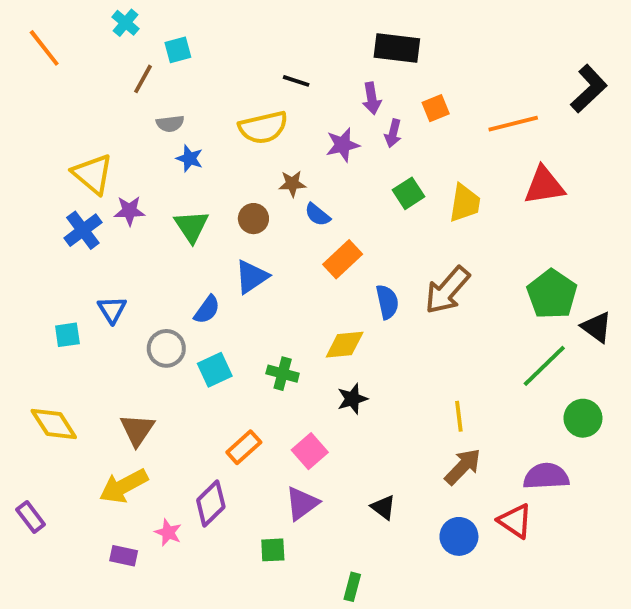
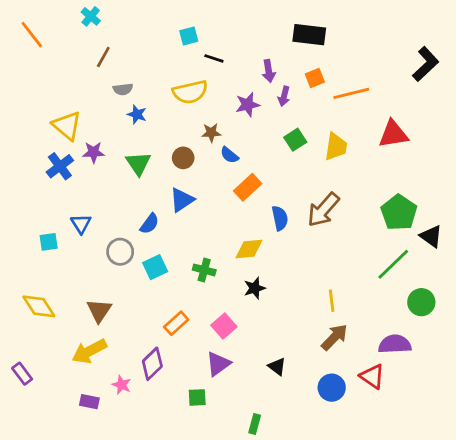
black rectangle: (397, 48) -> (309, 35), moved
cyan square: (178, 50) -> (189, 36), moved
orange line: (513, 124) -> (351, 93), moved

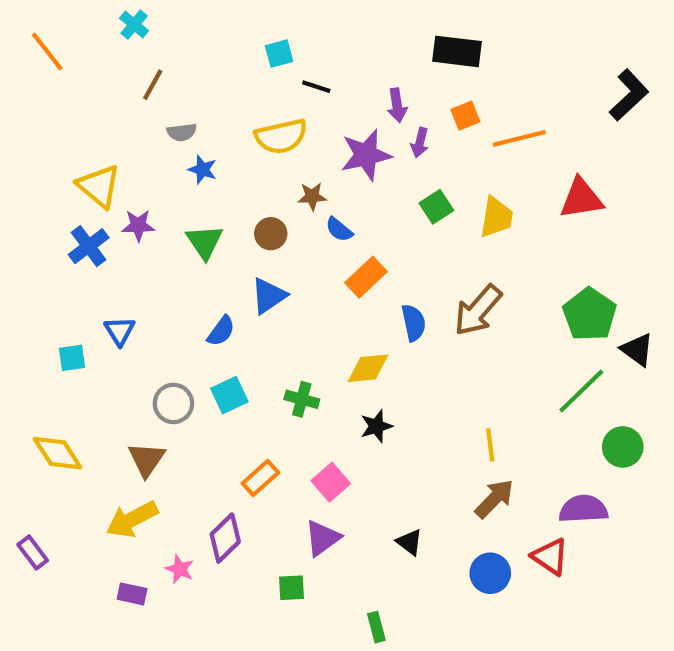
purple star: (248, 105) -> (366, 155), size x1.4
gray circle: (120, 252) -> (173, 403), moved
green rectangle: (255, 424) -> (376, 627), turned -30

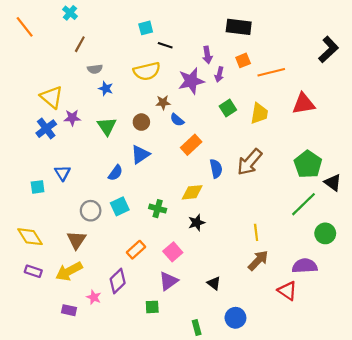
purple rectangle: (33, 553) -> (33, 271), moved, turned -35
blue circle: (490, 573) -> (235, 318), moved

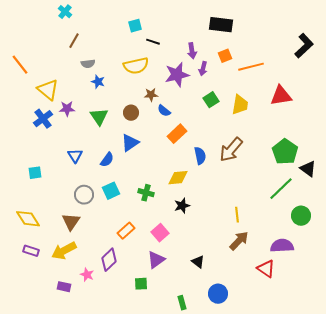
orange line: (25, 27) -> (20, 65), moved
blue triangle: (62, 173) -> (75, 156), moved

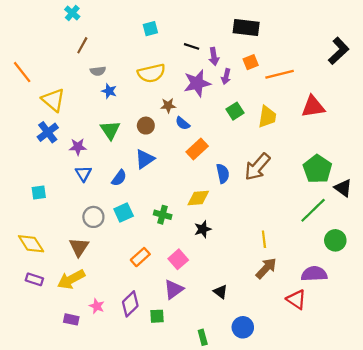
black line: (153, 42) -> (192, 46), moved
purple star: (67, 109) -> (78, 147), moved
purple diamond: (109, 260) -> (130, 304), moved

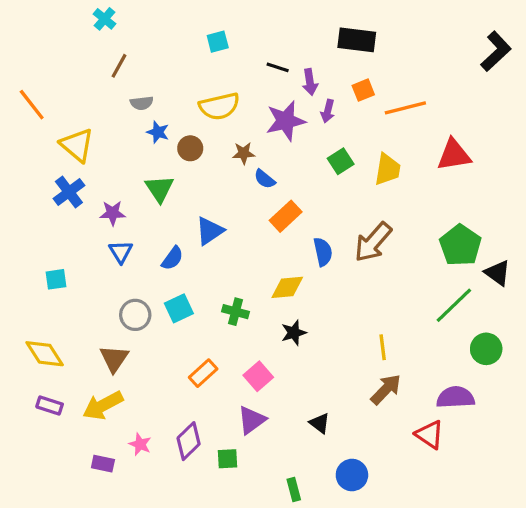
black L-shape: (339, 51) -> (496, 51), moved
brown circle: (146, 126) -> (190, 148), moved

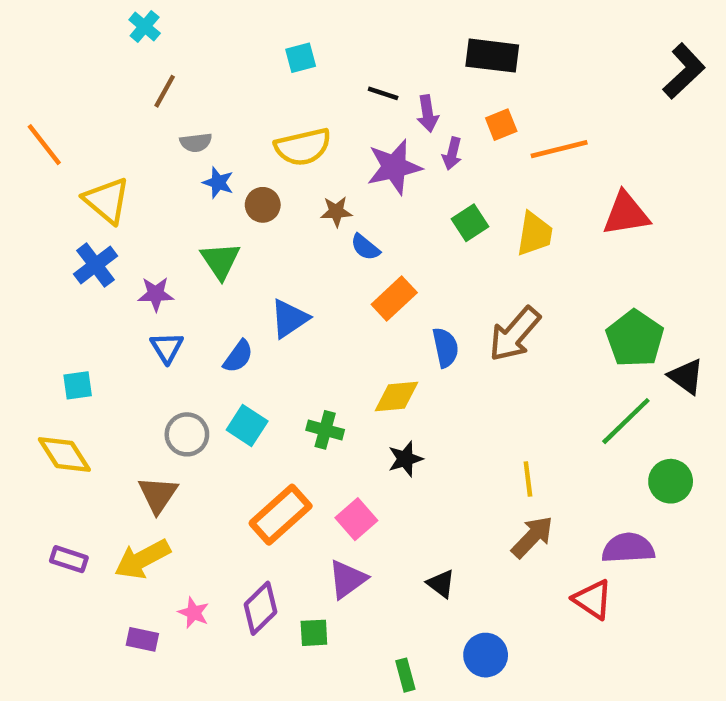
cyan square: (179, 308) -> (247, 425), turned -32
yellow diamond: (45, 354) -> (64, 454), moved
orange rectangle: (203, 373) -> (281, 515), size x1.5

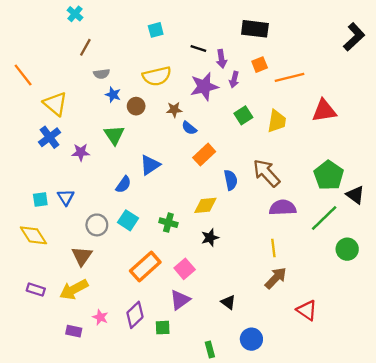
brown arrow: (515, 334) -> (266, 173), turned 96
blue triangle: (167, 347) -> (66, 197), moved
purple semicircle: (628, 548) -> (283, 208), moved

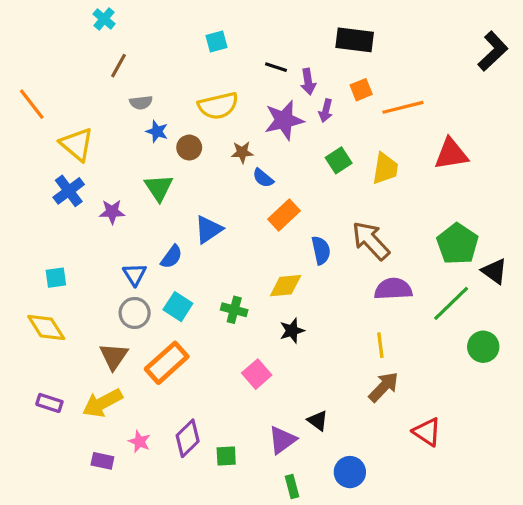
blue triangle: (66, 197) -> (135, 274), moved
orange rectangle: (145, 266) -> (167, 363), moved
purple triangle: (180, 300) -> (282, 440), moved

